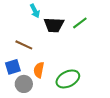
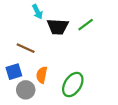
green ellipse: (68, 79) -> (73, 85), turned -30

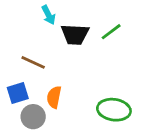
green ellipse: (73, 85) -> (114, 110), moved, turned 65

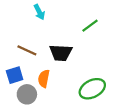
black trapezoid: (75, 34) -> (61, 53), moved
green ellipse: (114, 110) -> (92, 89), turned -35

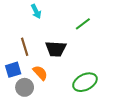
brown line: (27, 50) -> (25, 47), turned 48
orange semicircle: (44, 79) -> (40, 73), turned 126

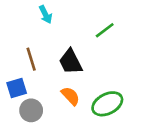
black trapezoid: (56, 49) -> (71, 62), turned 60
orange semicircle: (40, 73) -> (71, 96), moved

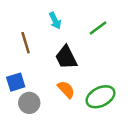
cyan arrow: (46, 14) -> (55, 21), moved
brown line: (31, 59) -> (26, 43), moved

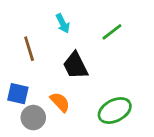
blue square: (16, 82) -> (18, 94), turned 30
orange semicircle: (66, 89) -> (60, 102), moved

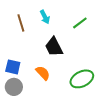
brown line: (29, 49) -> (21, 23), moved
gray circle: (33, 118) -> (14, 87), moved

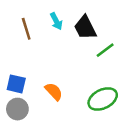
green line: (80, 23) -> (105, 50), moved
black trapezoid: (54, 47) -> (85, 28), moved

